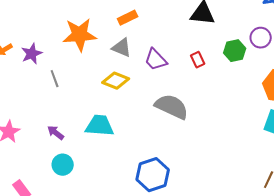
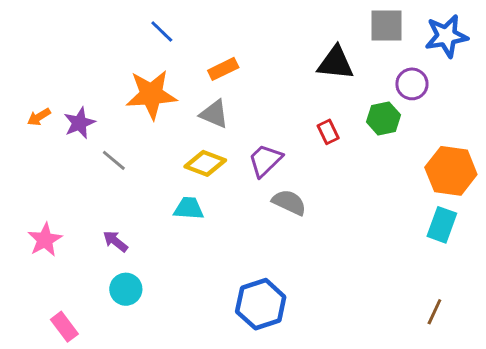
purple circle: (261, 38) -> (412, 84), moved
purple trapezoid: (156, 60) -> (265, 160), moved, turned 90
gray line: (55, 79) -> (114, 160), turned -30
gray semicircle: (172, 107) -> (289, 202), size x0.7
cyan trapezoid: (100, 126) -> (189, 208), moved, size x0.7

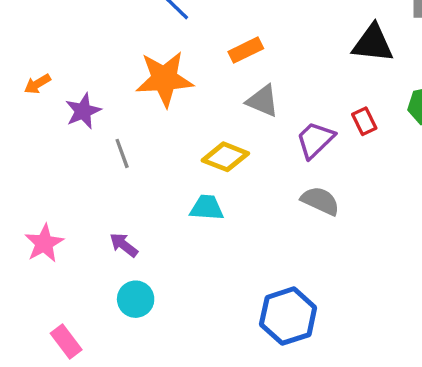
gray triangle: (214, 114) -> (263, 101), moved
orange arrow: (39, 117) -> (37, 84), moved
gray line: (114, 160) -> (122, 153), turned 30
purple trapezoid: (265, 160) -> (315, 140), moved

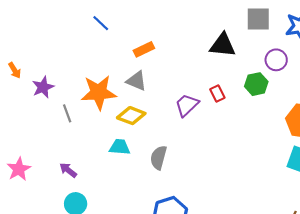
orange star: (164, 79) -> (99, 92), moved
orange arrow: (37, 84) -> (15, 70), turned -91
gray triangle: (263, 101) -> (136, 81), moved
gray semicircle: (320, 201) -> (159, 158), moved, turned -100

